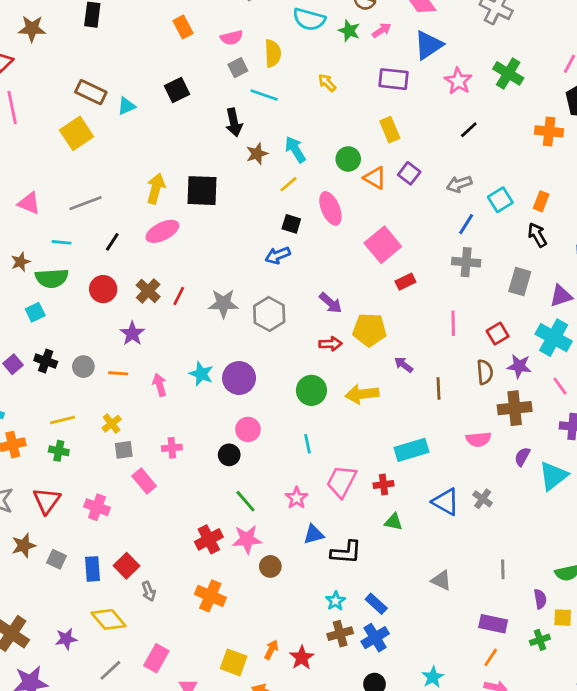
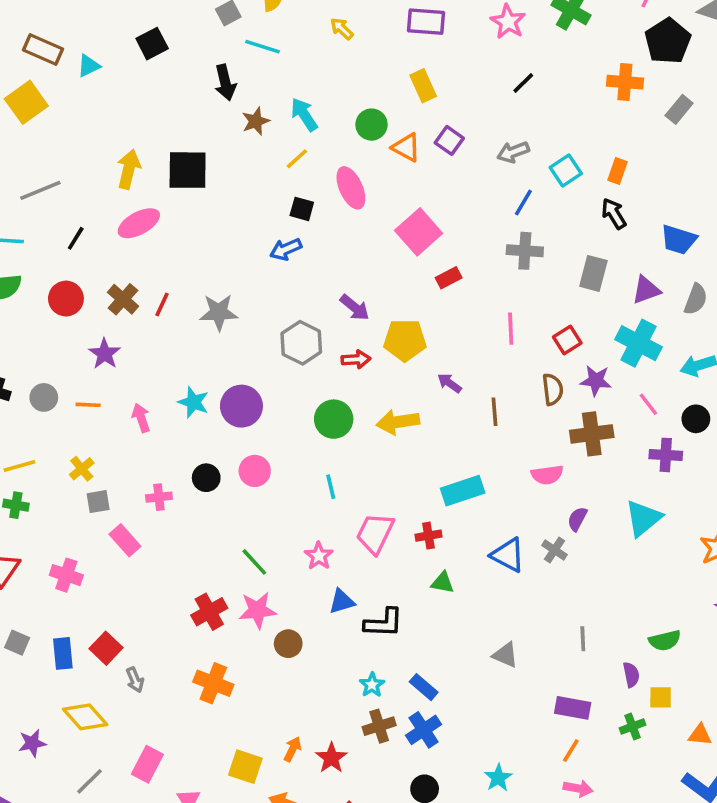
gray hexagon: (269, 314) -> (301, 343), moved
black circle: (229, 455) -> (206, 478), moved
purple semicircle: (522, 457) -> (577, 519), moved

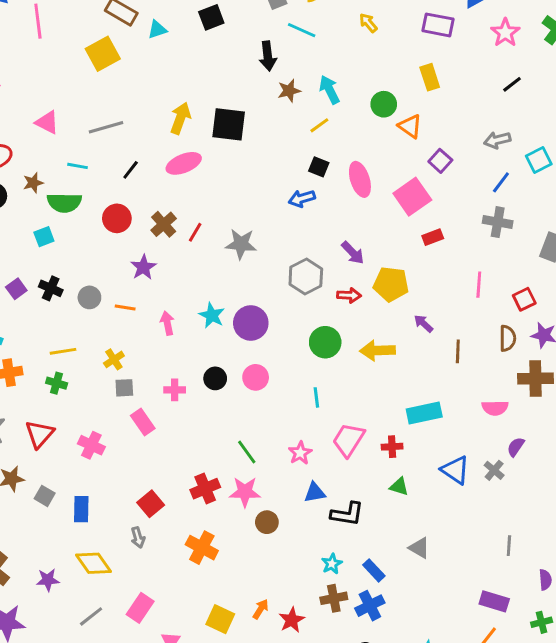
purple square: (449, 140) -> (440, 161), moved
pink ellipse: (351, 188) -> (360, 179), moved
red square: (106, 648) -> (151, 504), moved
gray triangle: (505, 655) -> (419, 548), moved

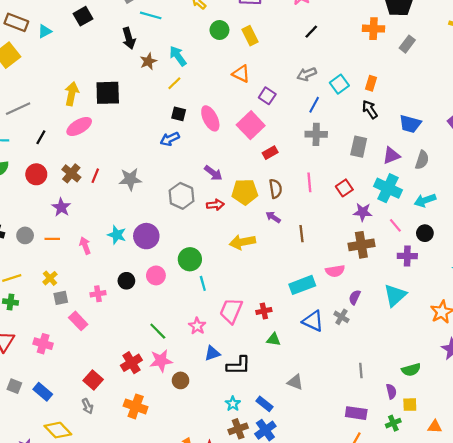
green circle: (384, 104) -> (219, 30), moved
brown semicircle: (508, 338) -> (275, 189), moved
green circle: (325, 342) -> (190, 259), moved
cyan rectangle: (424, 413) -> (302, 285), moved
blue rectangle: (81, 509) -> (43, 392), turned -42

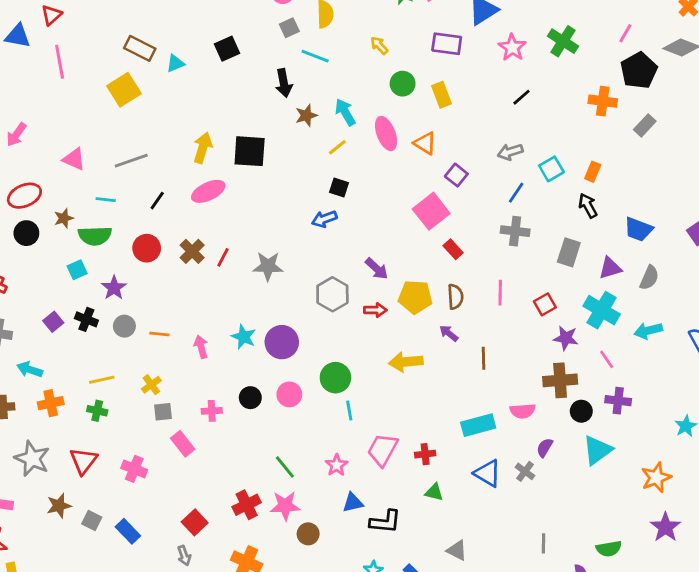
pink ellipse: (210, 118) -> (386, 134), moved
red rectangle: (270, 153) -> (453, 249), turned 72
purple star: (61, 207) -> (114, 288), moved
black circle: (425, 233) -> (581, 411), moved

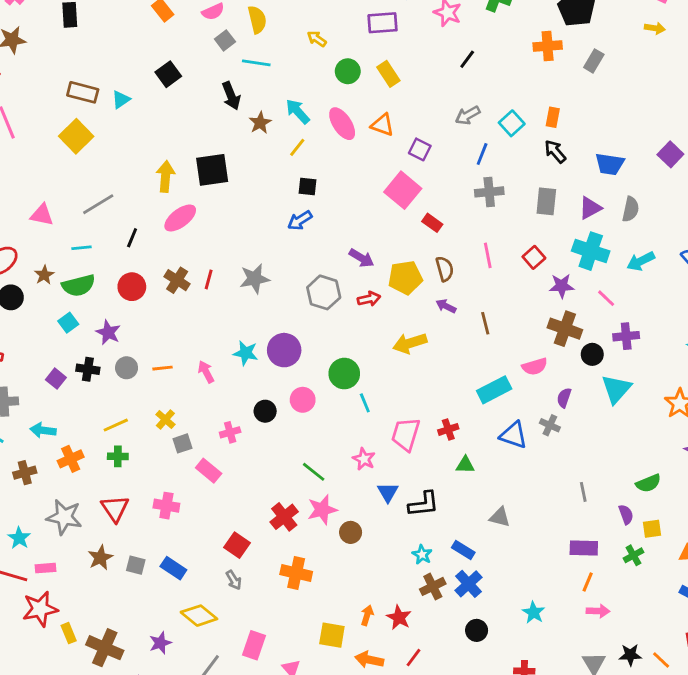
brown cross: (560, 380) -> (565, 329), turned 36
blue triangle: (353, 503) -> (388, 492), turned -35

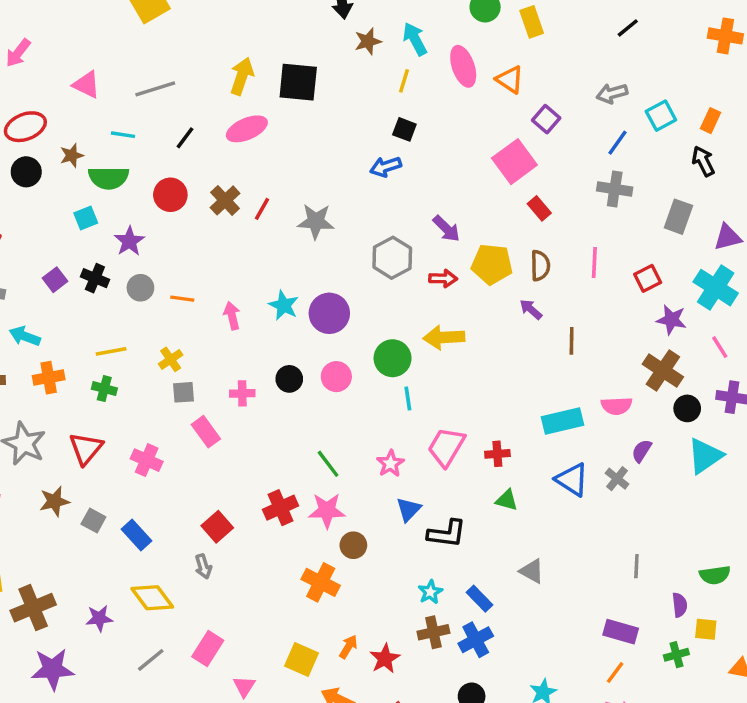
yellow line: (297, 147) -> (404, 81), turned -36
yellow arrow: (410, 343) -> (444, 337), moved
orange cross: (296, 573) -> (321, 582), moved
brown cross: (105, 648) -> (33, 608), turned 30

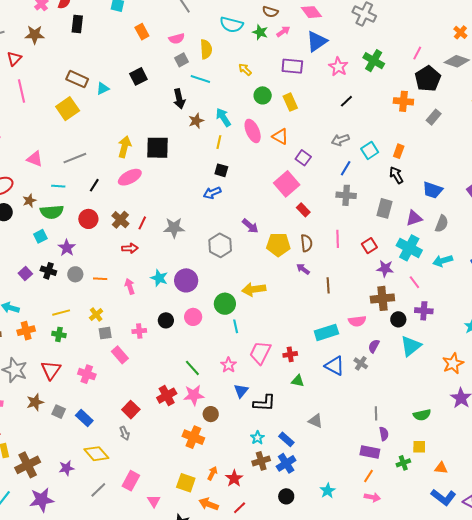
red arrow: (443, 278) -> (130, 248), moved
brown cross: (663, 371) -> (382, 298), turned -35
purple semicircle: (680, 605) -> (384, 434), moved

